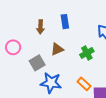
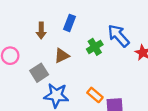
blue rectangle: (65, 22) -> (69, 23), turned 32
green cross: (87, 53) -> (95, 47), moved

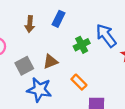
brown triangle: (62, 56) -> (50, 61), moved
orange rectangle: (95, 95) -> (79, 82), moved

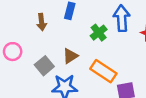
blue arrow: (106, 36) -> (122, 18), turned 45
orange rectangle: (79, 82) -> (103, 71), size x1.5

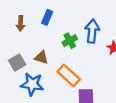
brown triangle: (70, 56) -> (41, 57), turned 40

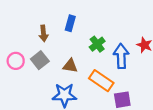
blue arrow: (92, 31) -> (121, 56), moved
gray square: (17, 63) -> (40, 60), moved

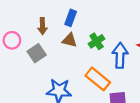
pink circle: (16, 61) -> (12, 40), moved
brown triangle: (70, 66) -> (69, 40), moved

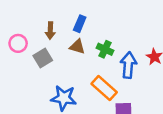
green cross: (97, 41) -> (105, 49), turned -35

